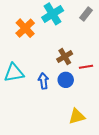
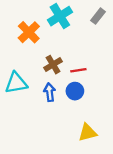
brown cross: (65, 57) -> (53, 65), moved
red line: (86, 67) -> (78, 70), moved

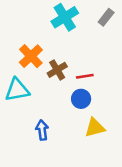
orange cross: (29, 32) -> (31, 56), moved
blue arrow: (50, 92) -> (42, 130), moved
yellow triangle: (88, 133) -> (95, 128), moved

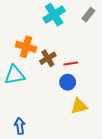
orange cross: (31, 56) -> (26, 47), turned -30
blue arrow: (42, 130) -> (20, 126), moved

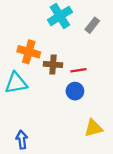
gray rectangle: (88, 15) -> (92, 25), moved
brown cross: (48, 58) -> (53, 65), turned 35
yellow triangle: (79, 106) -> (93, 128), moved

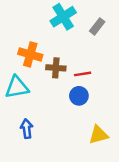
blue arrow: (22, 140) -> (27, 129), moved

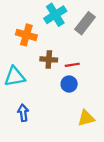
gray rectangle: (97, 26) -> (85, 23), size x1.5
orange cross: (30, 54) -> (26, 35), moved

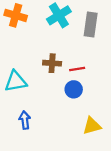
gray rectangle: (85, 23) -> (91, 25), turned -30
orange cross: (26, 35) -> (16, 15), moved

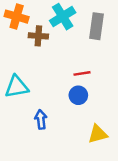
brown cross: (52, 63) -> (38, 36), moved
blue arrow: (25, 120) -> (41, 119), moved

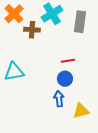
orange cross: (17, 17) -> (14, 14), turned 30
blue arrow: (41, 119) -> (59, 99), moved

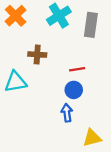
brown cross: (32, 30) -> (37, 55), moved
yellow triangle: (81, 111) -> (92, 138), moved

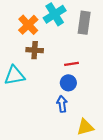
orange cross: (16, 16) -> (28, 25), moved

